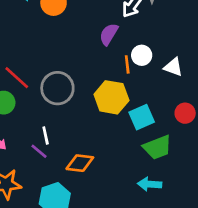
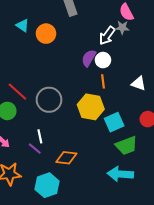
white circle: (142, 55) -> (103, 60), moved
cyan arrow: (150, 184) -> (120, 174), size x1.4

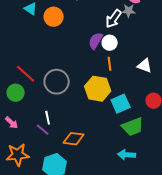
cyan arrow: (120, 174) -> (127, 155), size x0.7

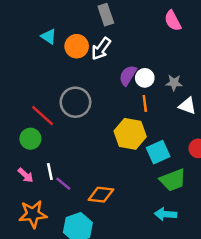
gray star: (129, 11) -> (174, 83), moved
white arrow: (114, 19) -> (101, 49), moved
gray circle: (57, 82) -> (75, 102), moved
white line: (48, 118) -> (50, 172), moved

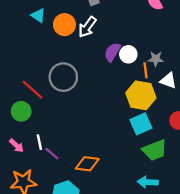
orange line: (145, 103) -> (145, 70), moved
yellow hexagon: (130, 134) -> (141, 95), moved

